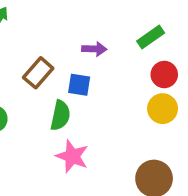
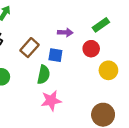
red circle: (164, 75) -> (91, 49), moved
pink star: (72, 156) -> (51, 101), turned -30

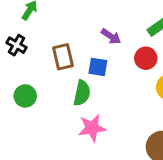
purple arrow: (65, 32) -> (111, 36), turned 32
brown rectangle: (29, 48) -> (63, 57), turned -54

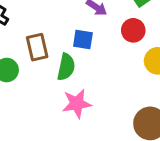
brown rectangle: (63, 57) -> (37, 47), moved

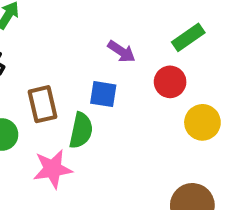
pink star: (77, 104) -> (53, 169), moved

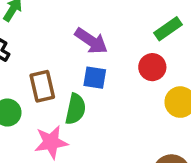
purple arrow: (121, 52) -> (91, 41), moved, size x1.4

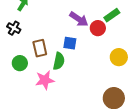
purple arrow: (91, 41) -> (79, 19), moved
red circle: (152, 67) -> (98, 28), moved

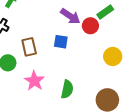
green semicircle: (59, 61) -> (67, 89), moved
pink star: (45, 80) -> (34, 81), turned -30

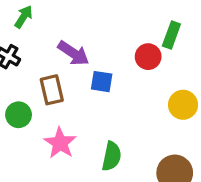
green rectangle: (105, 12) -> (171, 35), turned -35
purple arrow: (70, 16) -> (73, 53), moved

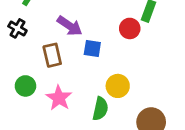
yellow circle: (183, 105) -> (118, 86), moved
green circle: (19, 115) -> (25, 86), moved

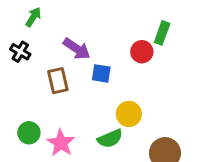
green circle: (25, 86) -> (29, 133), moved
pink star: (59, 98) -> (61, 143), moved
green semicircle: (100, 109) -> (110, 139), turned 55

